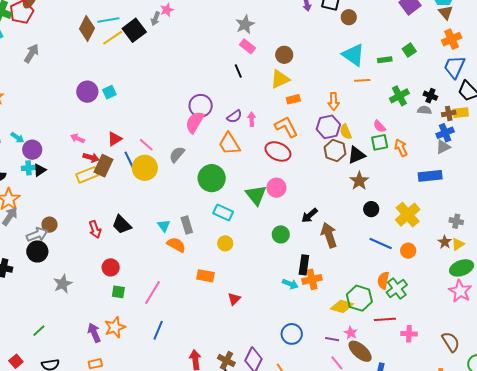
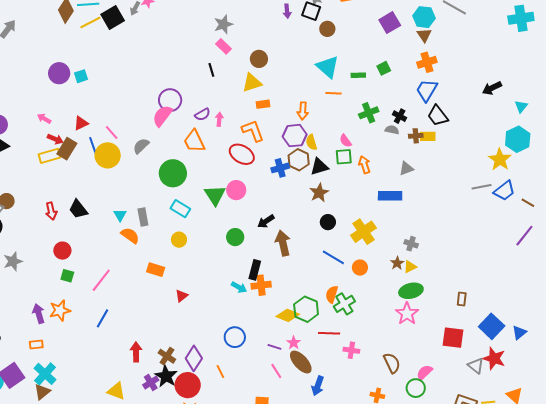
blue cross: (445, 133) -> (280, 168), moved

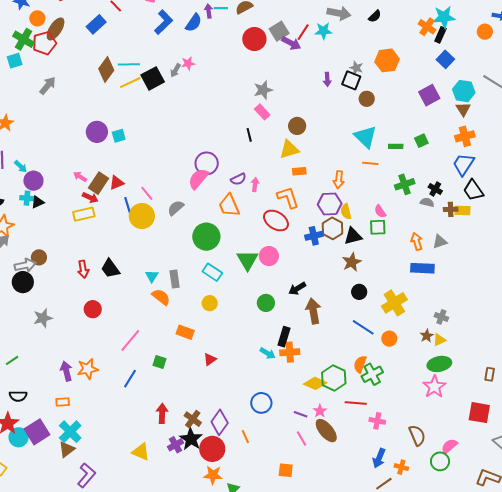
brown rectangle: (67, 149) -> (99, 183), moved
orange arrow: (364, 165) -> (417, 242), moved
green square: (67, 276) -> (159, 362), moved
blue arrow: (318, 386) -> (379, 458), moved

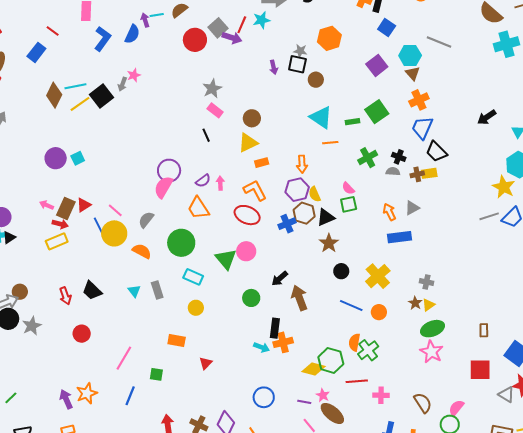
green square: (421, 141) -> (377, 112), size x1.6
orange semicircle: (161, 297) -> (142, 251), moved
gray star: (43, 318) -> (32, 326), moved

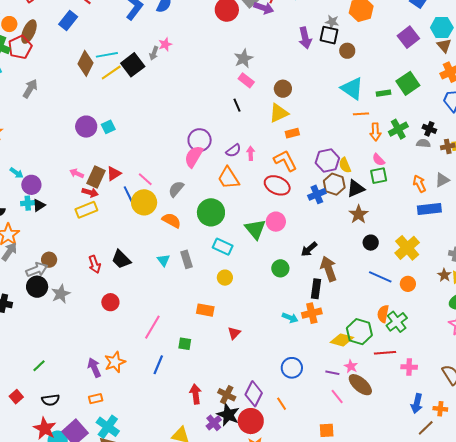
purple arrow: (274, 67) -> (305, 38), size x1.5
orange arrow: (302, 164) -> (375, 132), moved
black rectangle: (275, 328) -> (316, 289), moved

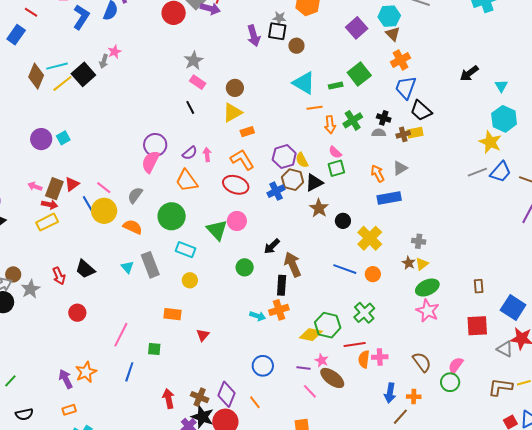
black circle: (371, 243) -> (343, 221), moved
gray rectangle: (186, 259) -> (150, 265), size x1.4
gray star: (61, 294) -> (30, 289), moved
orange semicircle: (383, 314) -> (364, 359), moved

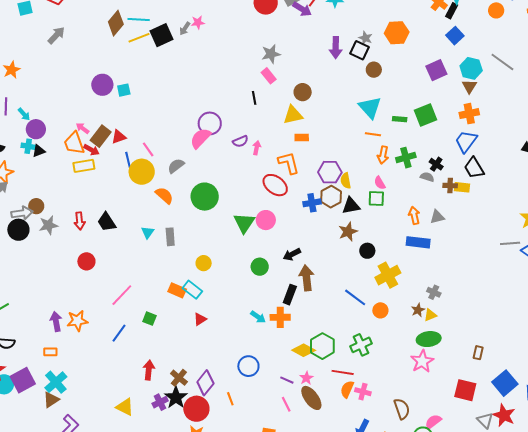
orange trapezoid: (187, 181) -> (74, 143), moved
cyan rectangle: (185, 250) -> (192, 290), moved
gray rectangle: (150, 265) -> (170, 237), size x0.7

